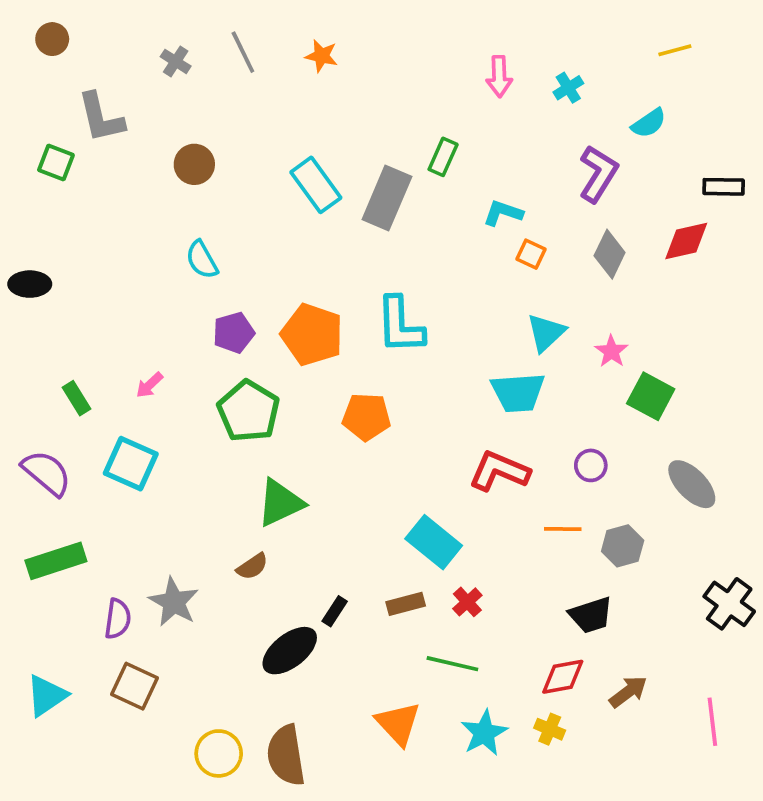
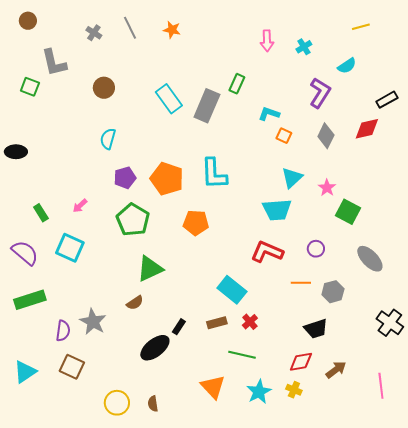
black rectangle: (724, 187) -> (387, 100), turned -30
cyan semicircle: (202, 260) -> (108, 139), turned 45
brown semicircle: (286, 755) -> (153, 404), size x0.5

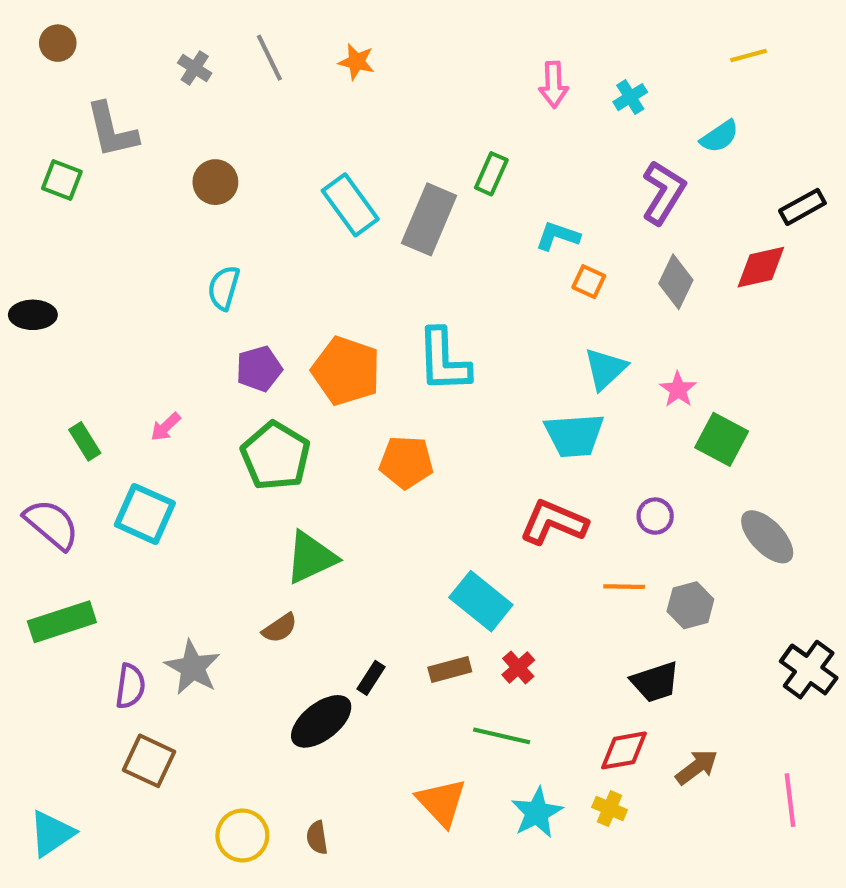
cyan triangle: (25, 372) -> (52, 833), moved

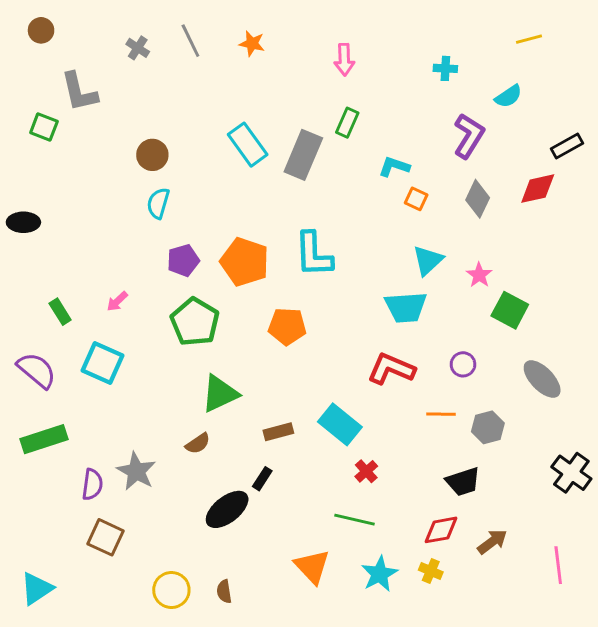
pink arrow: (554, 85) -> (344, 60), moved
cyan cross: (630, 97) -> (445, 68), turned 35
brown circle: (215, 182) -> (152, 155), moved
brown rectangle: (450, 670) -> (278, 432), moved

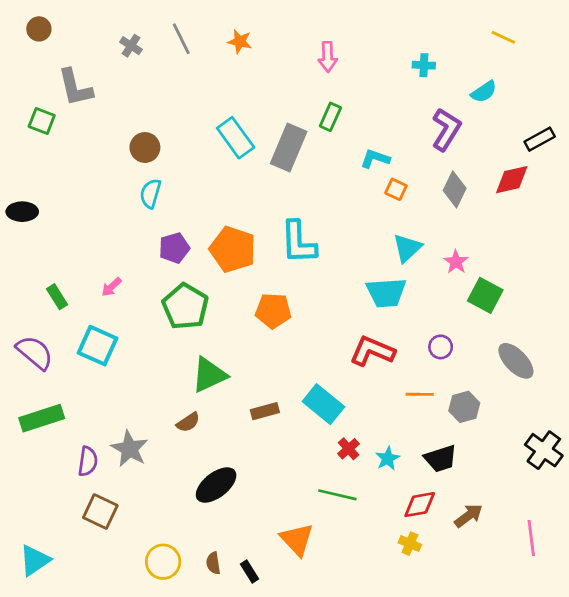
yellow line: (529, 39) -> (503, 37), turned 40
black rectangle: (262, 479) -> (250, 571), moved, turned -65
cyan star: (379, 574) -> (388, 459), moved, size x0.7

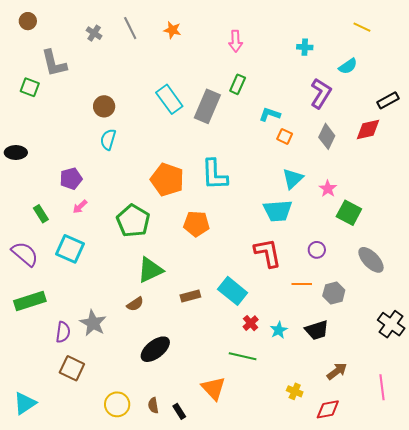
purple pentagon: (174, 248) -> (71, 179), moved
red L-shape: (372, 351) -> (268, 253), turned 56
red diamond: (420, 505) -> (328, 409), moved

